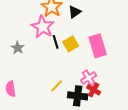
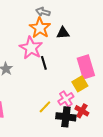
black triangle: (75, 12) -> (63, 33), turned 32
yellow square: (71, 44) -> (80, 84), moved
pink cross: (89, 78) -> (66, 99), moved

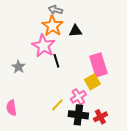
red cross: (82, 111) -> (100, 117), moved, turned 32

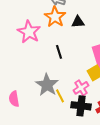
pink star: (43, 46) -> (29, 32), moved
gray star: (18, 67) -> (47, 85), moved, size x1.6
yellow line: (57, 105) -> (60, 96), turned -72

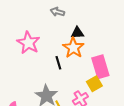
orange star: (55, 17) -> (73, 48), moved

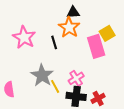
pink star: (28, 43) -> (24, 37), moved
yellow square: (94, 84) -> (107, 33), moved

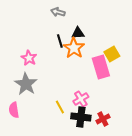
pink star: (24, 37) -> (29, 58), size x0.7
black line: (54, 42) -> (60, 41), moved
gray star: (42, 75) -> (26, 84), moved

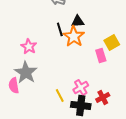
pink rectangle: (101, 67) -> (101, 55), size x0.6
pink semicircle: (14, 110) -> (14, 85), moved
red cross: (103, 119) -> (103, 97), moved

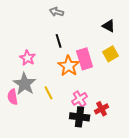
black triangle: (78, 21) -> (109, 26), moved, turned 32
orange star: (74, 36) -> (69, 66), moved
pink rectangle: (101, 55) -> (85, 59), moved, size x1.5
yellow line: (60, 95) -> (49, 93), moved

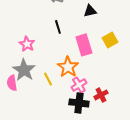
black triangle: (109, 26) -> (90, 11), moved, turned -40
orange star: (69, 66) -> (68, 67), moved

